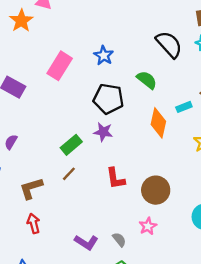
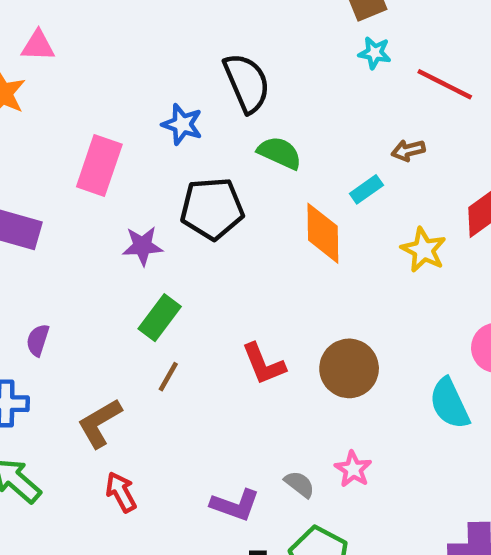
black semicircle: (169, 44) -> (247, 83), moved, turned 32
purple star: (103, 132) -> (143, 246), moved
pink star: (148, 226) -> (353, 469), moved

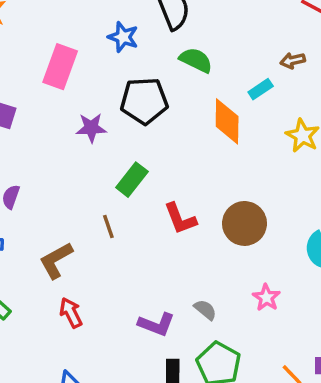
green rectangle: (160, 318) -> (132, 180), moved
brown line: (168, 377) -> (108, 227), turned -50
pink star: (353, 469) -> (266, 298), moved

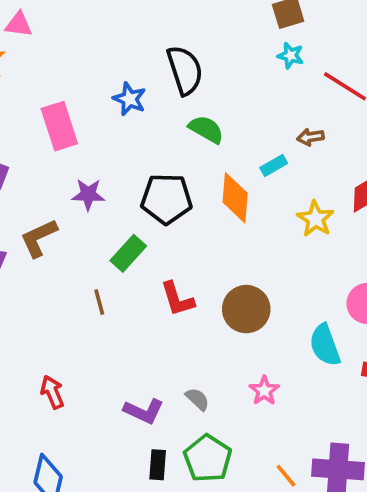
pink rectangle: (60, 67) -> (59, 126), turned -42
black pentagon: (144, 101) -> (166, 199), moved
brown L-shape: (56, 260) -> (39, 238), moved

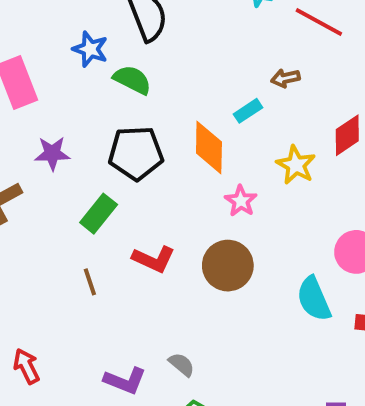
green semicircle: (206, 129) -> (132, 80), moved
red L-shape: (177, 299) -> (154, 259), turned -45
brown line: (99, 302) -> (90, 282), moved
pink star: (264, 391) -> (241, 201), moved

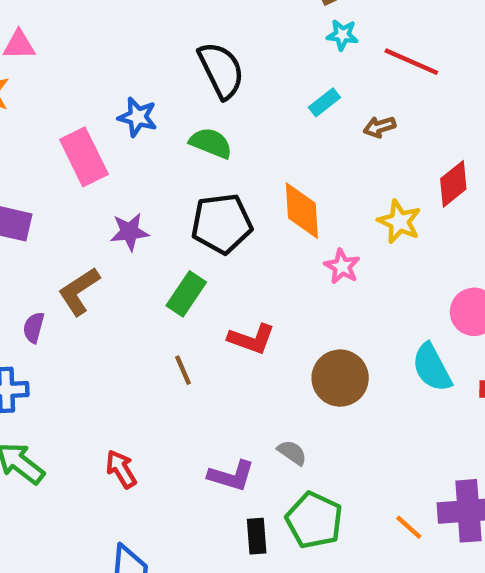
blue star: (90, 49) -> (138, 117), moved
cyan rectangle: (248, 111) -> (324, 102), moved
brown circle: (228, 266) -> (340, 378), moved

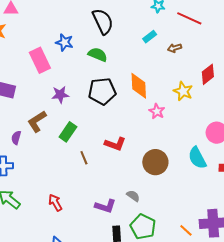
green rectangle: (186, 294) -> (68, 132), moved

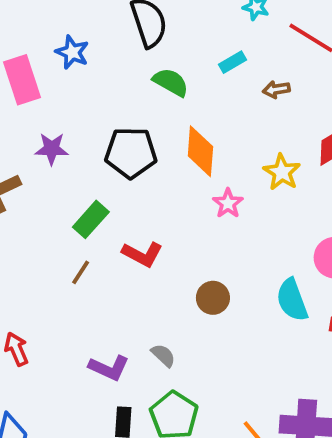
green semicircle: (98, 55) -> (171, 82), moved
green rectangle: (68, 132) -> (91, 219), moved
brown line: (84, 158) -> (81, 272), turned 48
brown circle: (155, 162) -> (213, 298), size x0.7

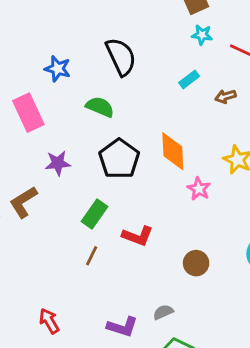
blue star: (72, 52) -> (58, 69), moved
green semicircle: (171, 82) -> (100, 107), moved
black pentagon: (131, 153) -> (119, 159), turned -30
gray semicircle: (163, 355) -> (163, 312), turned -60

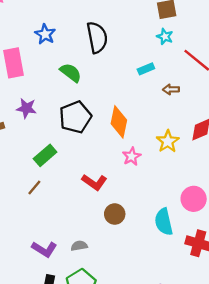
red L-shape: (138, 236) -> (94, 182), moved

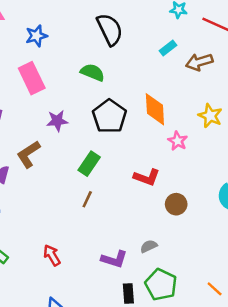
blue star: (45, 34) -> (36, 36), moved, turned -30
brown arrow: (171, 89) -> (199, 62), size x1.5

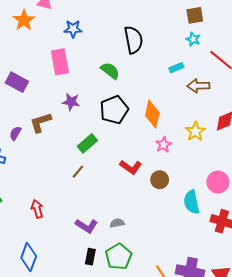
brown circle: (176, 204) -> (160, 180), moved

